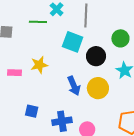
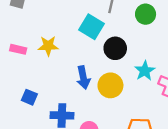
green circle: (120, 38) -> (146, 14), moved

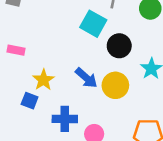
yellow star: (48, 46) -> (43, 80), moved, turned -30
blue arrow: (83, 77) -> (86, 78), turned -35

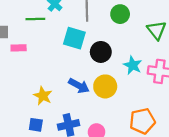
pink rectangle: (16, 50) -> (19, 48), moved
blue square: (30, 101) -> (36, 125), moved

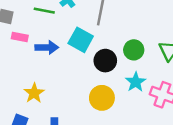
green circle: (120, 14) -> (134, 50), moved
blue arrow: (79, 86) -> (47, 47), moved, turned -42

